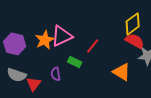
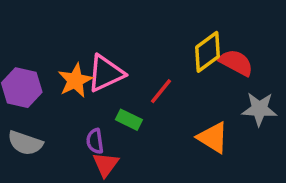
yellow diamond: (133, 24) -> (208, 52), moved
red semicircle: (135, 41) -> (236, 63), moved
red triangle: (34, 84) -> (106, 164), moved

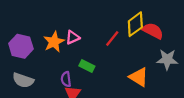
pink triangle: (106, 73) -> (73, 37), size x0.6
red line: (161, 91) -> (112, 39), moved

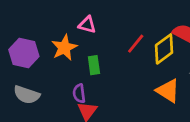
yellow diamond: (135, 24) -> (164, 49), moved
pink triangle: (73, 37) -> (87, 25), moved, turned 40
green rectangle: (87, 66) -> (94, 65), moved, turned 56

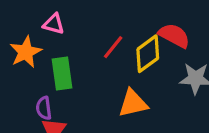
green rectangle: (94, 65) -> (62, 73), size x1.4
orange triangle: (168, 91) -> (133, 103), moved, turned -45

